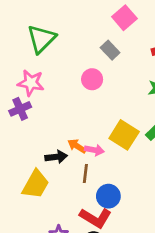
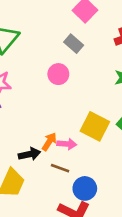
orange arrow: (77, 146) -> (49, 142), turned 96
brown line: (85, 174) -> (60, 168), turned -72

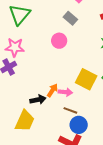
brown line: (60, 168) -> (70, 110), moved

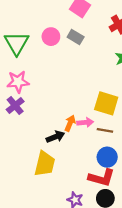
pink circle: (59, 41) -> (51, 37), moved
brown line: (70, 110) -> (105, 130), moved

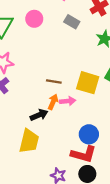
gray rectangle: (76, 37) -> (72, 22), moved
brown line: (105, 130) -> (54, 82), moved

